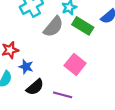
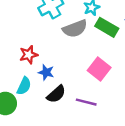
gray semicircle: (53, 27) -> (75, 29), turned 30

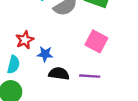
cyan semicircle: (24, 86) -> (13, 65), moved
black semicircle: (56, 94) -> (59, 74), turned -120

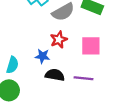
red star: (25, 40) -> (59, 40), moved
pink square: (96, 41) -> (91, 46), turned -30

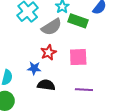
purple line: (83, 78) -> (84, 90), moved

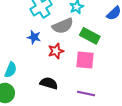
green rectangle: (78, 21) -> (90, 36), moved
blue star: (34, 68) -> (34, 37), moved

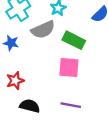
red star: (56, 51) -> (15, 81), moved
black semicircle: (49, 83) -> (30, 106), moved

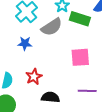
green rectangle: (74, 40) -> (80, 19), moved

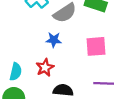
blue star: (25, 43) -> (54, 40), moved

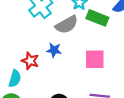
red star: (45, 68) -> (30, 61), moved, turned -30

